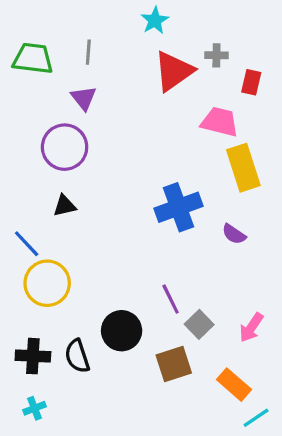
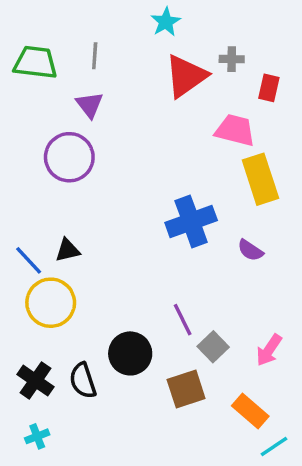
black triangle: (65, 206) -> (68, 250), moved
black cross: (33, 356) -> (35, 381), turned 32

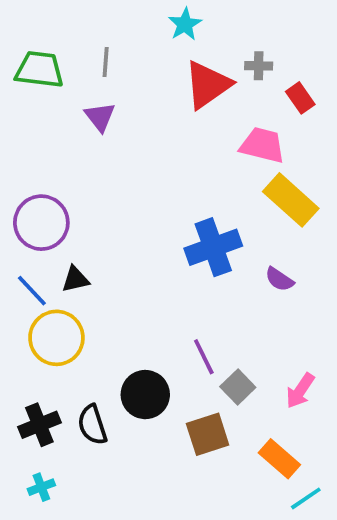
red rectangle: (269, 88) -> (300, 98), turned -48
purple circle: (69, 157) -> (41, 223), moved
yellow rectangle: (260, 179) -> (291, 200), turned -30
black cross: (35, 381) -> (39, 425), turned 33

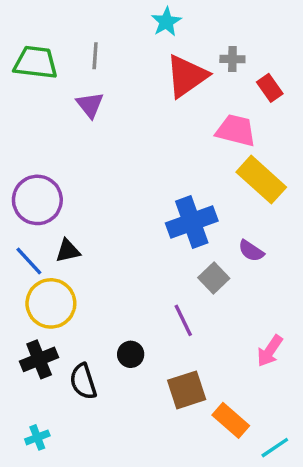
gray square: (238, 387) -> (214, 278), moved
black circle: (145, 395) -> (131, 354), size x0.6
black cross: (39, 425) -> (39, 359), moved
orange rectangle: (279, 459) -> (231, 420), moved

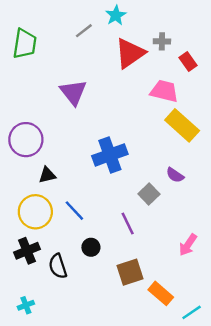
gray line: (95, 56) -> (84, 31), moved, turned 48
green trapezoid: (36, 63) -> (25, 44), turned 92
purple triangle: (90, 105) -> (73, 92), moved, size x1.4
blue cross: (192, 222) -> (110, 155), moved
blue line: (29, 261) -> (74, 211), moved

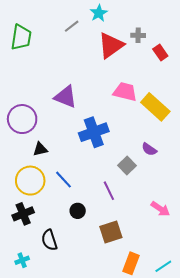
pink trapezoid: (164, 91) -> (125, 92), moved
purple triangle: (73, 92) -> (65, 97), moved, turned -30
pink arrow: (188, 245) -> (160, 209), turned -90
black semicircle: (58, 266) -> (49, 240), moved
orange rectangle: (161, 293) -> (131, 263), moved, turned 70

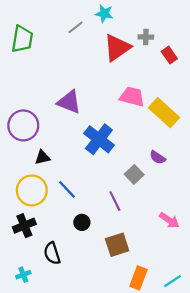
cyan star: (99, 13) -> (104, 13), turned -30
blue cross: (94, 132) -> (99, 139), turned -32

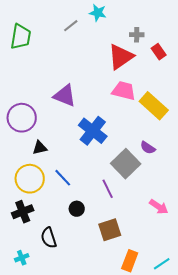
red triangle: (117, 48) -> (121, 57), moved
gray square: (134, 174) -> (126, 164), size x1.6

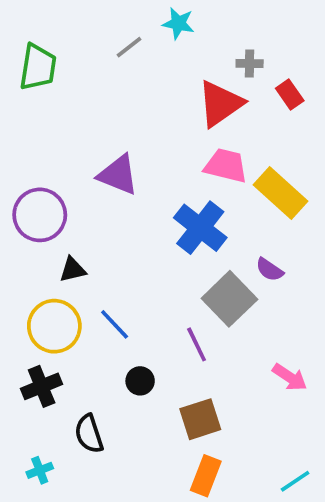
blue cross: (93, 131) -> (200, 228), moved
orange rectangle: (130, 261) -> (206, 476), moved

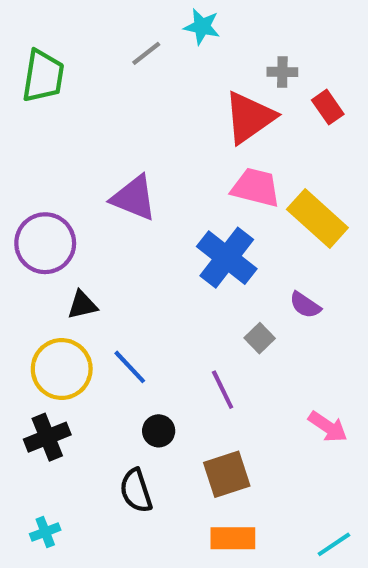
gray square: (229, 299) -> (260, 338), size x0.5
black semicircle: (89, 434) -> (136, 491), moved
orange rectangle: (206, 476) -> (233, 538), turned 69

